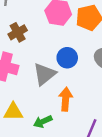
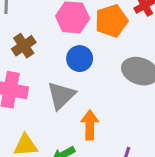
blue circle: (67, 58) -> (80, 59), moved

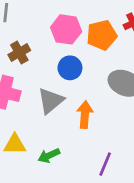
orange arrow: (90, 125) -> (85, 115), moved

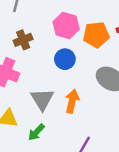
gray triangle: (51, 101) -> (42, 99), moved, turned -30
green arrow: (49, 156) -> (36, 132), turned -30

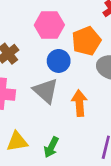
orange pentagon: (96, 35) -> (86, 41), moved
gray triangle: (42, 99) -> (46, 91), moved

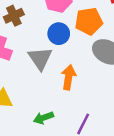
green arrow: (51, 147) -> (44, 118), moved, turned 30

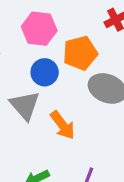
orange arrow: (69, 77) -> (63, 125), turned 140

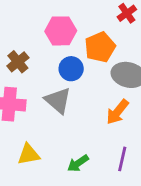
orange arrow: (63, 125) -> (117, 112), moved, turned 84

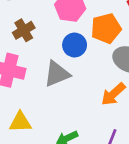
gray triangle: (58, 100) -> (57, 74), turned 48

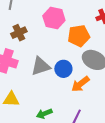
blue circle: (75, 45) -> (63, 69), moved

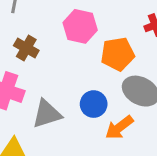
brown cross: (19, 33) -> (26, 48), turned -35
gray triangle: (41, 66) -> (47, 114), moved

